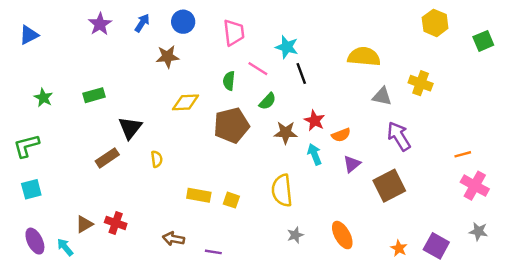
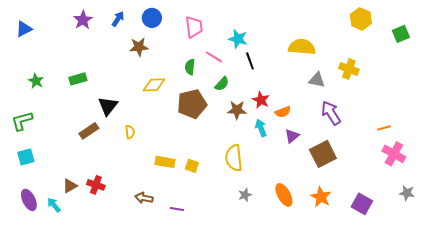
gray star: (478, 231) -> (407, 193), moved
orange star: (399, 248) -> (321, 197), moved, size x1.5

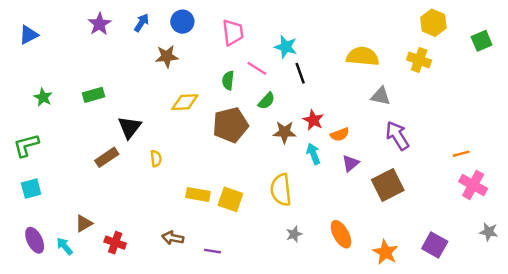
yellow cross: (349, 69) -> (419, 60), moved
yellow square: (192, 166) -> (230, 199), size x1.5
red cross: (96, 185) -> (115, 243), moved
orange star: (321, 197) -> (385, 252), moved

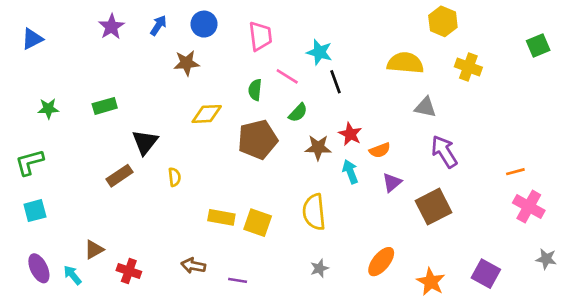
yellow hexagon: (433, 23) -> (443, 21), moved
green star: (43, 97) -> (48, 109), turned -30
gray star: (294, 234) -> (319, 268), moved
orange ellipse: (341, 234) -> (381, 262), turned 68

